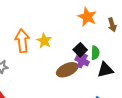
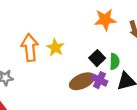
orange star: (87, 17) -> (105, 20), turned -30
purple cross: (82, 61) -> (99, 80), moved

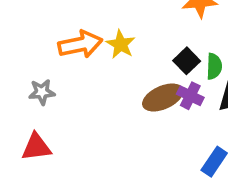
orange arrow: (30, 48) -> (80, 44), turned 84

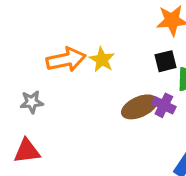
black square: (187, 61) -> (166, 61), moved, turned 30

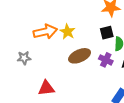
brown ellipse: (139, 107) -> (80, 56), moved
red triangle: (27, 151) -> (46, 88), moved

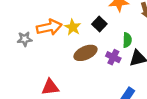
black square: (107, 33) -> (99, 24), moved, turned -32
gray star: (24, 58) -> (25, 39), moved

